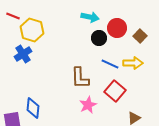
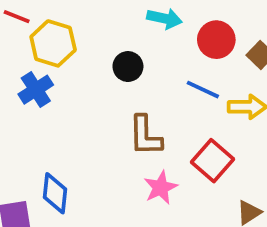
black circle: (99, 38) -> (128, 67), moved
blue line: (110, 64) -> (203, 90), moved

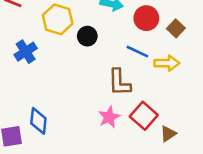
yellow hexagon: (53, 43) -> (58, 19), moved
brown L-shape: (145, 136) -> (119, 82), moved
red square: (212, 161) -> (144, 116), moved

